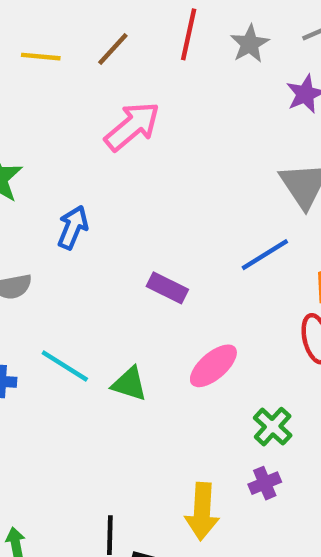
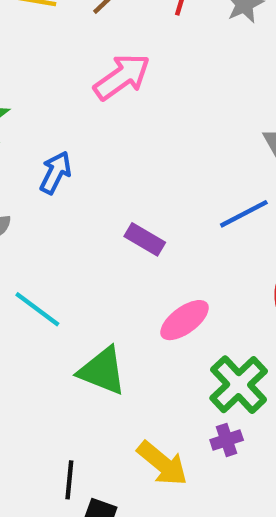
green triangle: (129, 384) -> (102, 371), moved, size x1.4
green cross: (273, 427) -> (239, 385), size x1.5
yellow arrow: (202, 512) -> (162, 463), turned -58

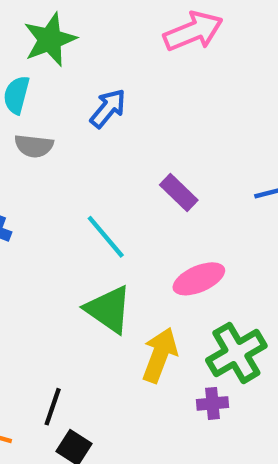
cyan line: (37, 309) -> (106, 237), moved
yellow arrow: (162, 463) -> (160, 355), moved, turned -122

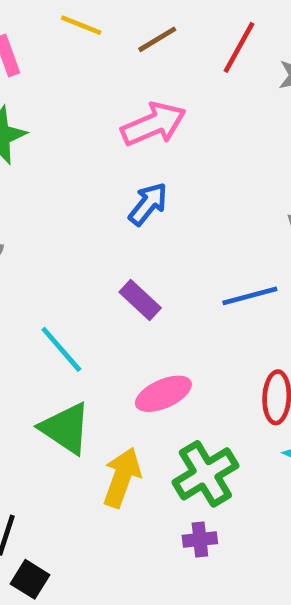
blue arrow: (108, 108) -> (148, 204), moved
purple cross: (212, 403) -> (200, 539), moved

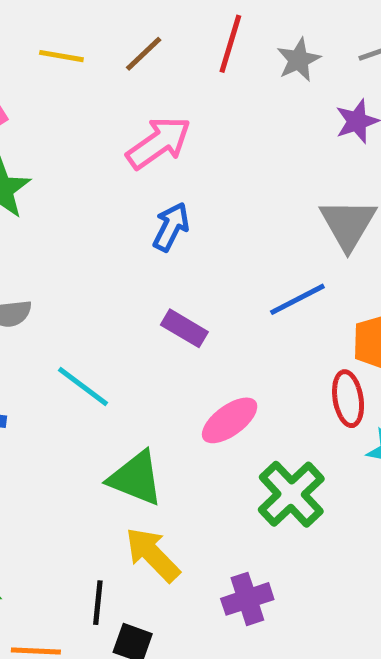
cyan line: (61, 349) -> (83, 386), moved
yellow arrow: (122, 477) -> (153, 555), moved, turned -52
purple cross: (200, 539) -> (247, 599), moved, size x1.4

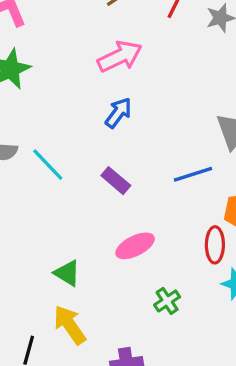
cyan line: (83, 386) -> (48, 165), moved
green triangle: (136, 478) -> (67, 273), size x0.7
green cross: (291, 494) -> (167, 301), size x0.6

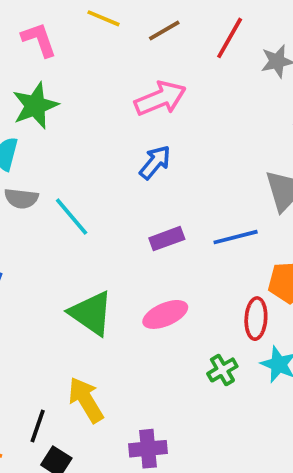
purple rectangle: (116, 181) -> (167, 239), moved, turned -64
green triangle: (67, 273) -> (91, 313), moved, size x1.5
green cross: (167, 301) -> (222, 370), moved

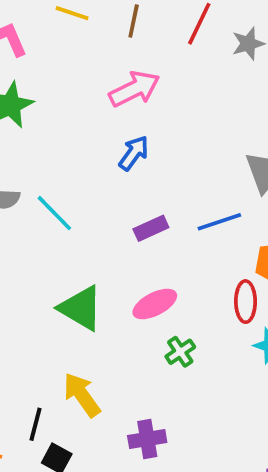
brown line: (164, 31) -> (134, 21), turned -44
green cross: (222, 370) -> (180, 352), moved

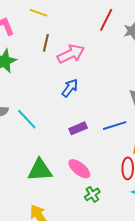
brown line: (134, 21) -> (46, 43), moved
pink ellipse: (155, 304) -> (79, 169), turned 65
green triangle: (81, 308) -> (40, 170), turned -36

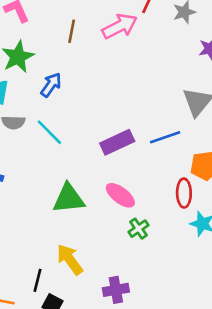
pink arrow: (71, 54) -> (120, 26), moved
blue arrow: (70, 88) -> (51, 85), moved
purple rectangle: (78, 128) -> (117, 142), size x1.4

